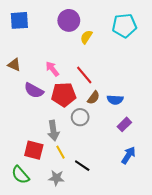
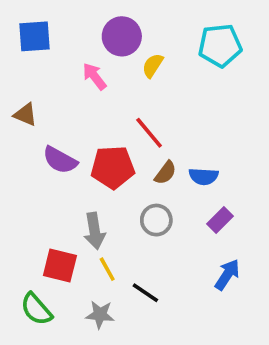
pink arrow: (52, 69) -> (94, 76), moved
gray circle: (80, 117) -> (156, 220), moved

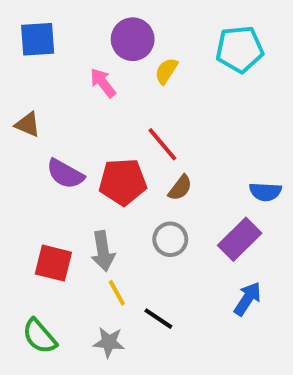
blue semicircle: (204, 176) -> (265, 192), moved
purple rectangle: (220, 220) -> (240, 239), size x1.5
red square: (60, 265) -> (53, 263), moved

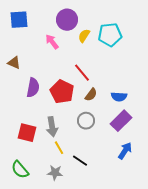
cyan pentagon: (240, 49) -> (110, 35), moved
purple semicircle: (65, 174) -> (33, 88), turned -108
red pentagon: (123, 182) -> (62, 92), turned 30
blue semicircle: (265, 192) -> (119, 97), moved

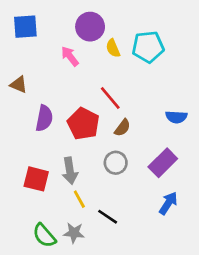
yellow semicircle: (84, 36) -> (113, 48), turned -56
blue semicircle: (119, 97) -> (176, 117), moved
green semicircle: (20, 170) -> (44, 236), moved

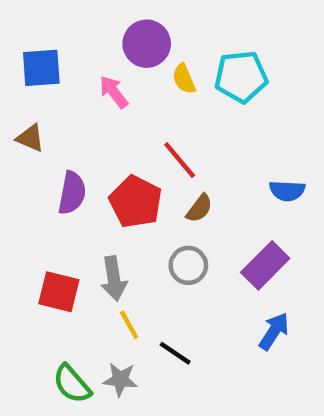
blue square: (25, 27) -> (41, 68), moved

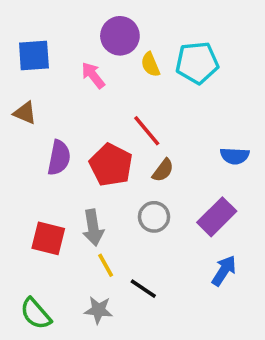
green semicircle: (72, 384) -> (36, 314), moved

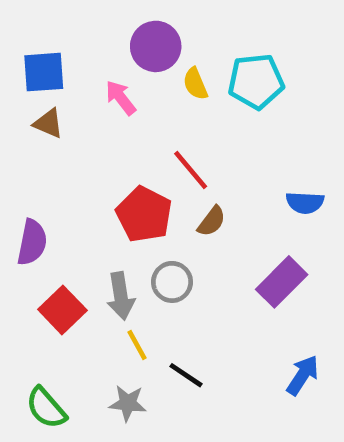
brown triangle: (25, 113) -> (48, 123), moved
purple semicircle: (59, 158) -> (32, 242), moved
gray circle: (154, 217) -> (172, 282), moved
red square: (48, 238) -> (62, 310), turned 32
blue arrow: (224, 271) -> (303, 375), moved

